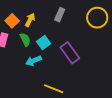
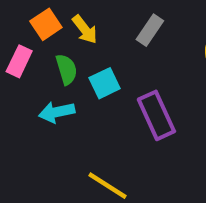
yellow arrow: (30, 20) -> (85, 29), turned 104
cyan arrow: (33, 61) -> (57, 112), moved

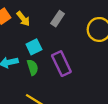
green semicircle: (66, 69) -> (33, 67), moved

